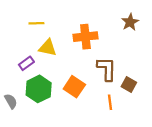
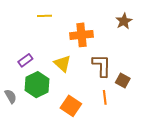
yellow line: (36, 23) -> (44, 16), moved
yellow triangle: (48, 48) -> (62, 63), moved, turned 30
orange square: (74, 87) -> (71, 106), moved

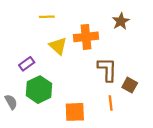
brown star: (124, 21) -> (121, 21), moved
yellow triangle: (62, 63) -> (58, 46), moved
orange square: (71, 106) -> (75, 112), turned -36

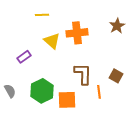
brown star: (121, 21) -> (117, 26), moved
brown L-shape: (107, 69) -> (83, 74), moved
green hexagon: (39, 90) -> (42, 91), moved

